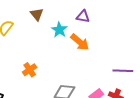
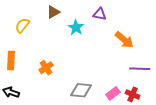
brown triangle: (37, 14) -> (53, 12), turned 40
orange arrow: (80, 42) -> (124, 40), moved

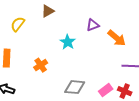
purple triangle: (100, 14) -> (93, 25), moved, turned -32
cyan star: (76, 28) -> (68, 42), moved

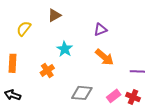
orange arrow: (117, 38) -> (104, 57), moved
cyan star: (68, 42) -> (65, 49), moved

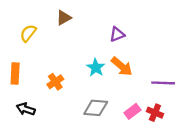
cyan star: (65, 49) -> (96, 68), moved
black arrow: (13, 95) -> (26, 109), moved

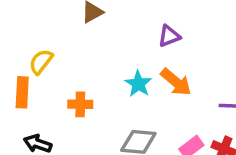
yellow semicircle: (28, 33) -> (41, 62), moved
orange cross: (55, 82) -> (80, 104), turned 35

